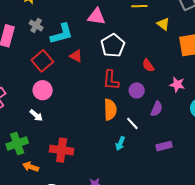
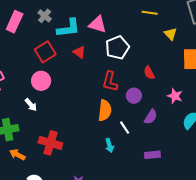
pink triangle: (96, 17) -> (98, 24), moved
cyan arrow: (120, 143) -> (109, 145), turned -48

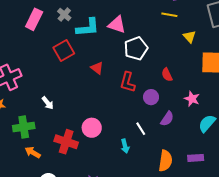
red triangle: (79, 52) -> (97, 68), moved
pink circle: (41, 81) -> (92, 128), moved
orange semicircle: (105, 110) -> (165, 161), moved
purple rectangle: (152, 155) -> (196, 158), moved

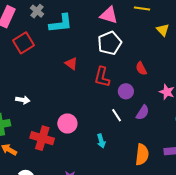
pink triangle: (117, 25) -> (109, 15), moved
red square: (64, 51) -> (24, 43), moved
white arrow: (48, 103) -> (23, 100), turned -40
white line: (141, 129) -> (117, 115), moved

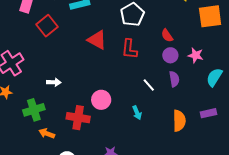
red triangle: (71, 64) -> (97, 40), size x1.5
purple circle: (126, 91) -> (170, 55), moved
purple semicircle: (143, 113) -> (174, 79), turned -35

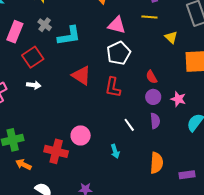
white arrow: (54, 82) -> (34, 85), moved
purple rectangle: (209, 113) -> (187, 175), moved

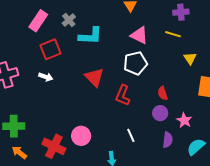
purple semicircle: (155, 121) -> (168, 140), moved

